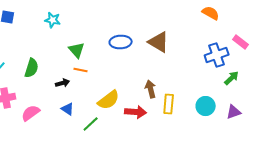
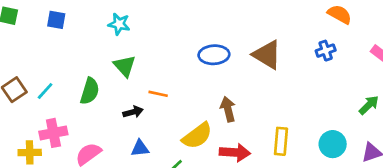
green triangle: (77, 50) -> (125, 66), moved
blue cross: (217, 55) -> (326, 51), moved, size x0.6
brown arrow: (151, 89) -> (228, 109), moved
blue triangle: (68, 109) -> (140, 148), turned -40

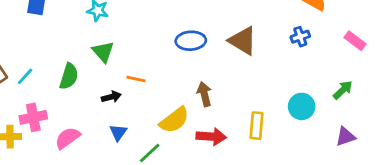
cyan circle: (333, 144) -> (302, 106), moved
blue triangle: (140, 148) -> (118, 132), turned -48

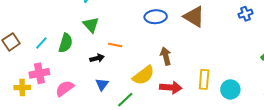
blue cross: (300, 37) -> (246, 14), moved
cyan line: (25, 76) -> (41, 43), moved
cyan circle: (302, 106) -> (230, 89), moved

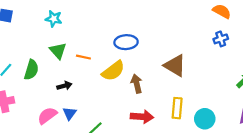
brown triangle: (194, 17) -> (175, 66), moved
orange line: (115, 45) -> (83, 57), moved
yellow semicircle: (143, 75) -> (113, 71), moved
pink semicircle: (65, 88) -> (47, 116), moved

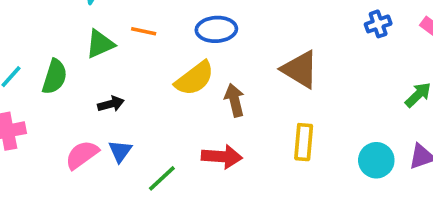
green triangle: (58, 51) -> (100, 44), turned 48
orange line: (83, 57) -> (144, 31), moved
red arrow: (142, 117) -> (222, 157), moved
cyan circle: (205, 119) -> (376, 160), moved

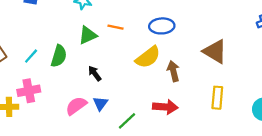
black arrow: (111, 104) -> (95, 73), turned -112

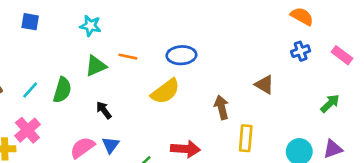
brown triangle: (215, 51) -> (264, 85), moved, size x0.7
brown arrow: (173, 71) -> (222, 107), moved
pink cross: (29, 91) -> (27, 130), turned -30

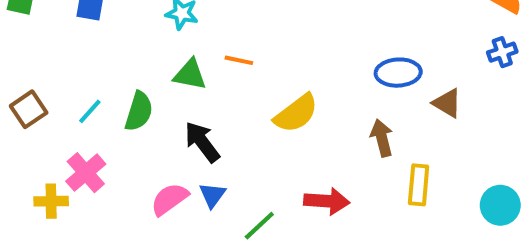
blue ellipse: (181, 55) -> (398, 73), moved
green triangle: (96, 66) -> (190, 75), turned 35
black arrow: (104, 110) -> (202, 142), size x1.5

